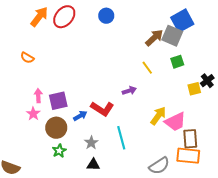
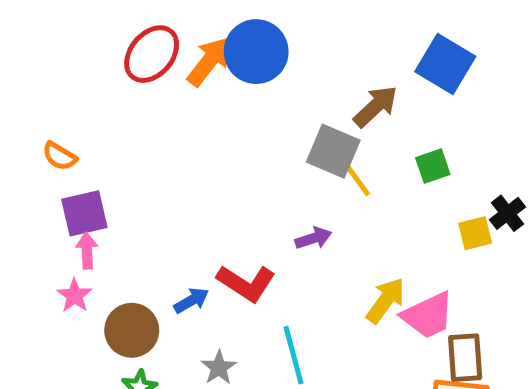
blue circle: (106, 16) -> (256, 52), size x1.6
orange arrow: (39, 17) -> (209, 62), moved
blue square: (182, 21) -> (445, 64), turned -30
gray square: (172, 36) -> (333, 151), moved
purple square: (58, 101) -> (84, 213), moved

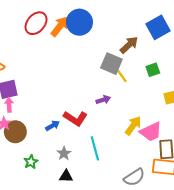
blue square: (445, 64) -> (158, 27), turned 30
brown circle: (132, 330) -> (15, 132), moved

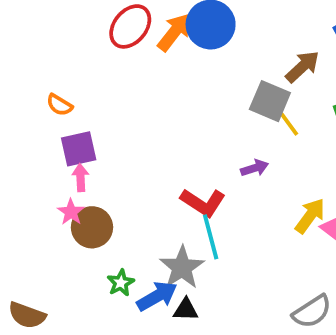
blue arrow: (53, 126) -> (157, 296), moved, size x1.5
cyan line: (95, 148) -> (211, 237), moved
gray star: (64, 153) -> (182, 267), size x1.6

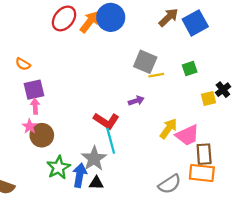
brown arrow: (302, 67) -> (169, 17), moved
yellow line: (289, 124) -> (156, 75), turned -64
green star: (121, 283) -> (58, 167), size x1.5
blue arrow: (157, 296) -> (80, 175), turned -50

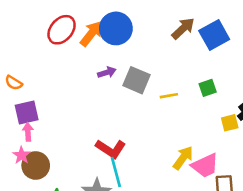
gray square: (145, 62) -> (137, 80), moved
purple arrow: (136, 101) -> (107, 72), moved

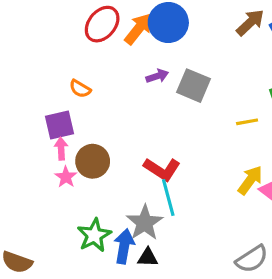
orange semicircle: (14, 83) -> (80, 89), moved
yellow line: (169, 96) -> (247, 122), moved
pink star: (21, 155) -> (66, 177), moved
brown circle: (36, 166) -> (93, 161), moved

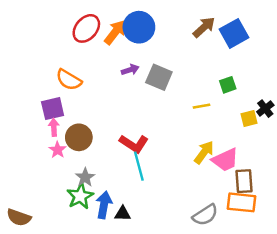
orange semicircle: (80, 89) -> (69, 80), size x1.5
gray star: (145, 223) -> (85, 177), moved, size x0.7

